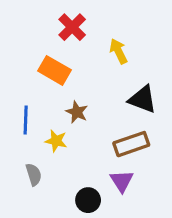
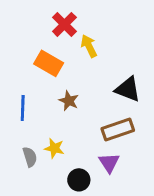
yellow arrow: (118, 51) -> (89, 46), moved
yellow star: (56, 141) -> (54, 148), moved

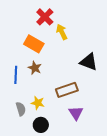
brown star: (69, 101) -> (35, 68), moved
brown rectangle: (118, 130) -> (67, 90), moved
black circle: (79, 180) -> (41, 125), moved

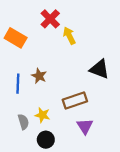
orange rectangle: (34, 44) -> (16, 38), moved

